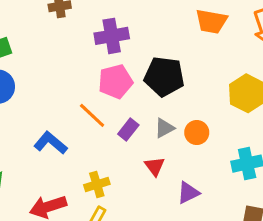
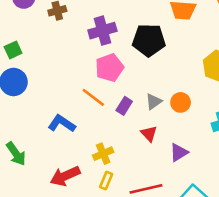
black pentagon: (164, 77) -> (149, 40), moved

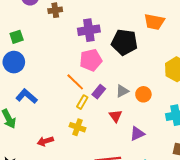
blue L-shape: (62, 124) -> (27, 96), moved
yellow cross: (103, 154) -> (77, 127), turned 35
red arrow: (65, 176) -> (45, 141), size x0.7
yellow rectangle: (106, 181) -> (82, 102), moved

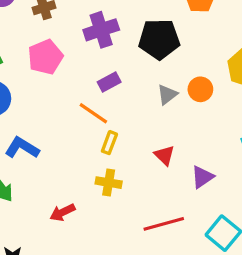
pink pentagon: (91, 60) -> (45, 57), moved
gray triangle: (122, 91) -> (167, 94), moved
purple rectangle: (99, 92) -> (109, 82), moved, turned 32
orange circle: (143, 94) -> (200, 89), moved

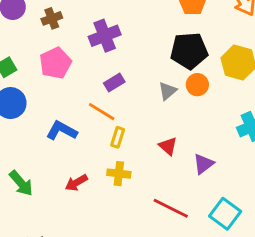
black pentagon: (159, 39) -> (189, 51), moved
blue L-shape: (22, 148) -> (62, 131), moved
red arrow: (63, 212) -> (76, 183), moved
red line: (164, 224) -> (171, 208), turned 45

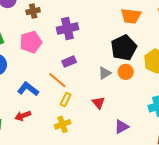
black pentagon: (189, 51) -> (124, 48), turned -30
red triangle: (168, 146) -> (98, 103), moved
yellow cross: (119, 174) -> (63, 124), turned -35
red arrow: (76, 183) -> (23, 116), moved

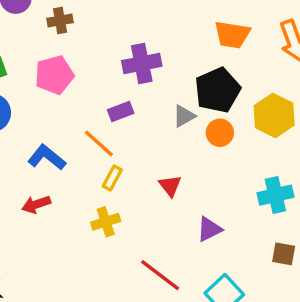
purple cross: (67, 28) -> (142, 63), moved
gray triangle: (105, 73) -> (184, 116), moved

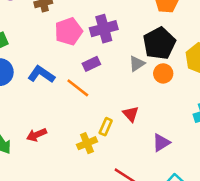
pink pentagon: (54, 75) -> (69, 31), moved
blue L-shape: (47, 157) -> (41, 74), moved
yellow rectangle: (112, 178) -> (106, 127), moved

